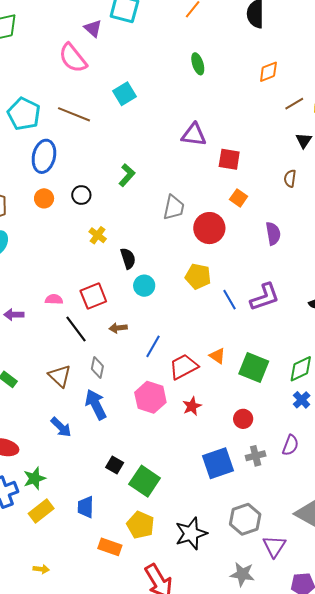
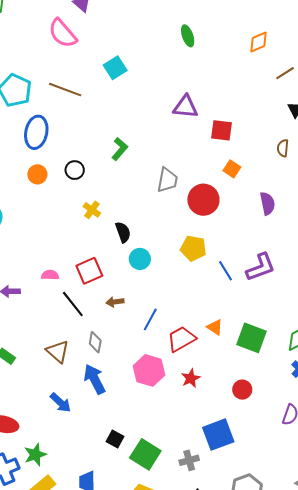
gray cross: (256, 456) -> (189, 460), moved

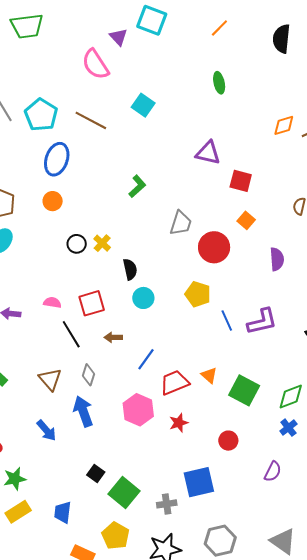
orange diamond: (258, 42) -> (284, 125), moved
cyan square: (115, 68) -> (143, 105), turned -30
black circle: (75, 170) -> (77, 244), moved

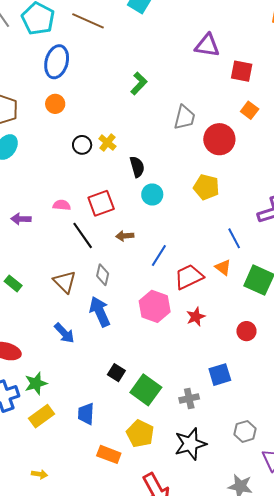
blue line: (227, 320) -> (234, 238), moved
blue square: (199, 482) -> (220, 375), size x0.7
gray hexagon: (220, 541) -> (245, 431), size x0.7

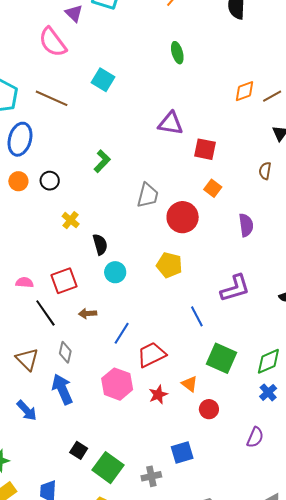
black circle: (82, 145) -> (50, 181), moved
orange triangle: (223, 267) -> (190, 384), moved

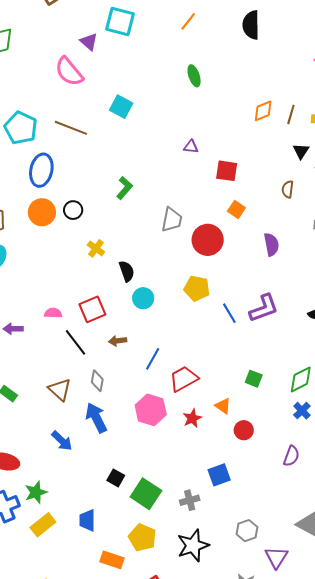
brown line: (272, 96) -> (291, 114), turned -42
purple triangle: (171, 123) -> (191, 147), size x0.6
orange circle: (18, 181) -> (42, 212), size x1.4
blue line: (197, 316) -> (229, 313), moved
green square: (222, 358) -> (254, 379), size x0.6

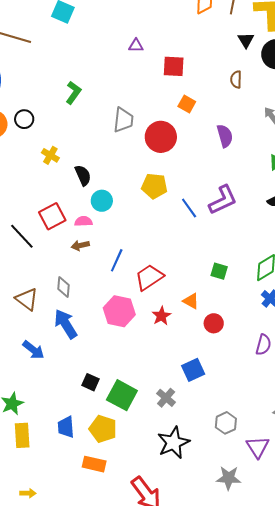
pink semicircle: (53, 313) -> (83, 221), moved
black line: (75, 342) -> (22, 236), moved
gray cross: (190, 500) -> (166, 398), turned -30
yellow rectangle: (43, 525) -> (22, 435), turned -50
yellow pentagon: (142, 538) -> (103, 429), moved

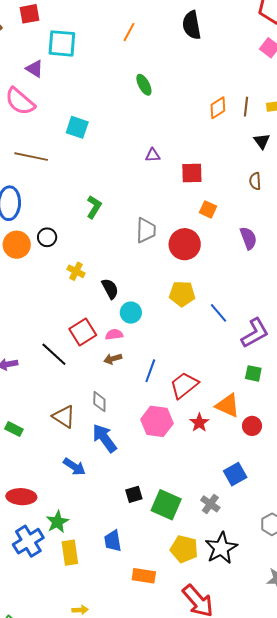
purple L-shape: (223, 200) -> (255, 333), moved
orange triangle: (191, 301) -> (228, 405), size x1.5
black square: (90, 382) -> (134, 494), turned -36
yellow pentagon: (103, 429) -> (184, 549), moved

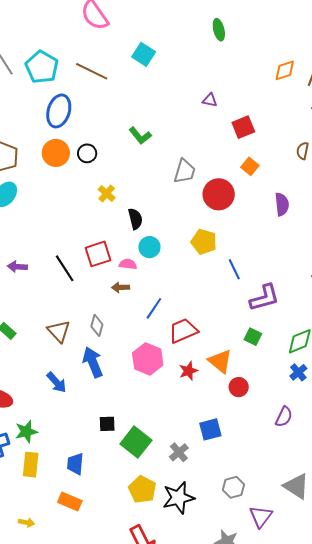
red square: (192, 173) -> (243, 127), turned -35
green L-shape: (94, 207) -> (140, 136), turned 95
orange rectangle: (144, 576) -> (70, 501), moved

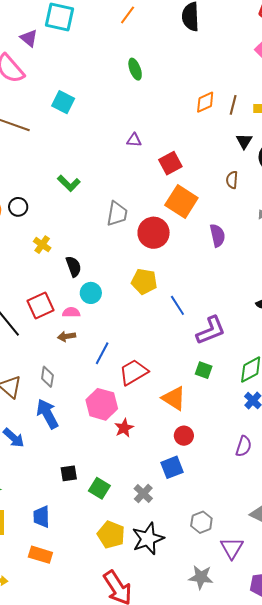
orange square: (250, 166) -> (181, 201), size x1.8
red star: (188, 371) -> (124, 428), moved
red circle: (239, 387) -> (184, 436), moved
green square: (136, 442) -> (99, 488), size x0.7

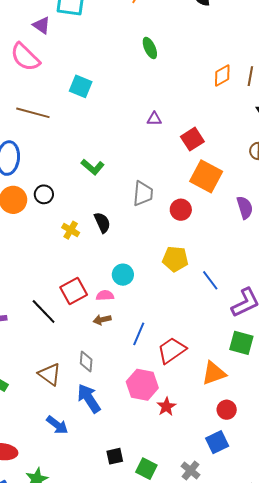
red circle: (154, 233) -> (181, 210), size x0.7
black semicircle: (74, 266) -> (102, 223), moved
green square: (204, 370) -> (241, 343), size x1.4
orange triangle: (174, 398) -> (214, 373), turned -48

